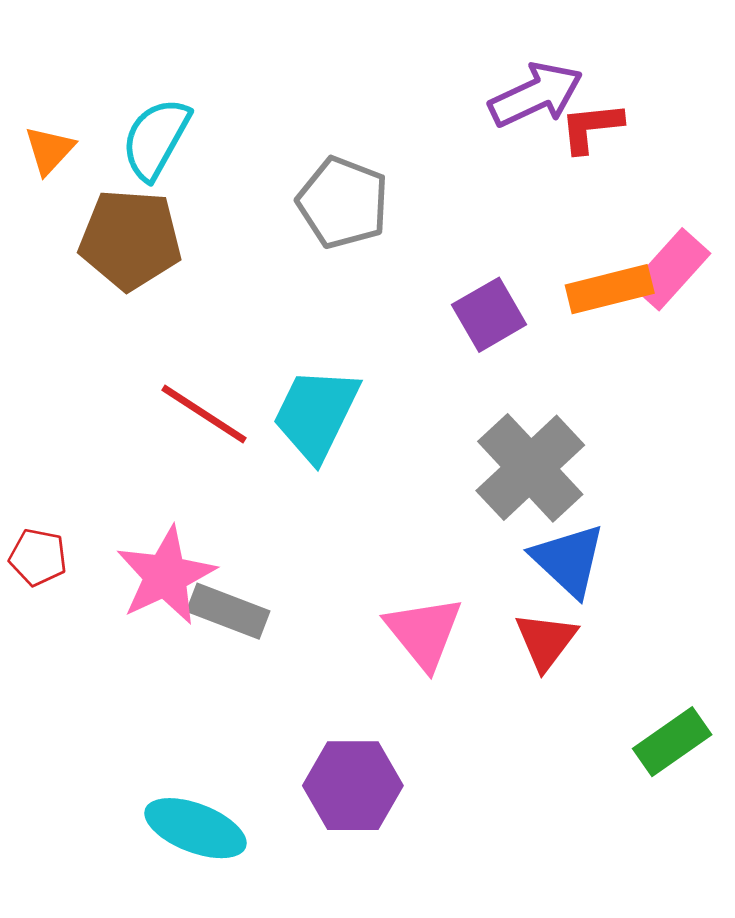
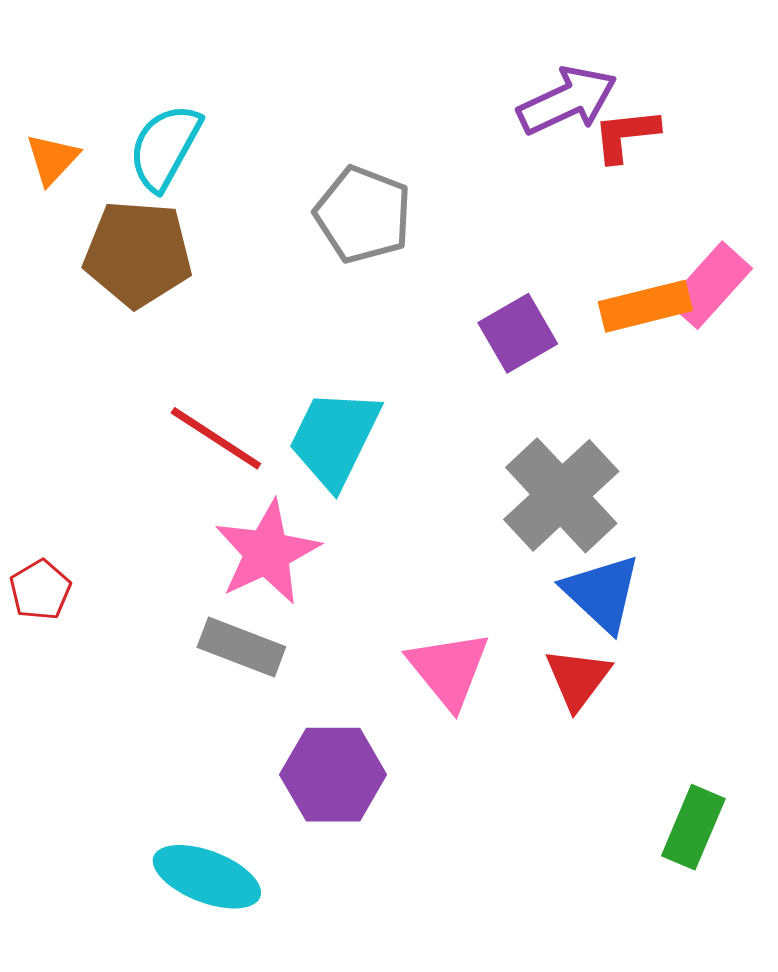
red pentagon: (38, 557) -> (40, 590), turned 30
pink star: (166, 576) -> (267, 552), moved
green rectangle: (672, 742) -> (693, 827), moved, turned -32
purple hexagon: (353, 786) -> (333, 775), moved

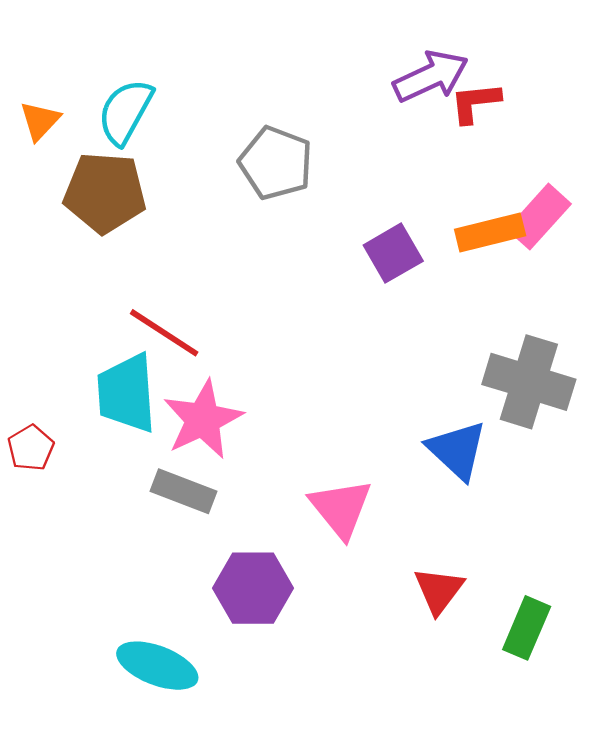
cyan trapezoid: (335, 438) -> (127, 393), moved, turned -30
gray cross: (561, 495) -> (529, 382), moved, turned -30
red triangle: (578, 679) -> (439, 590), moved

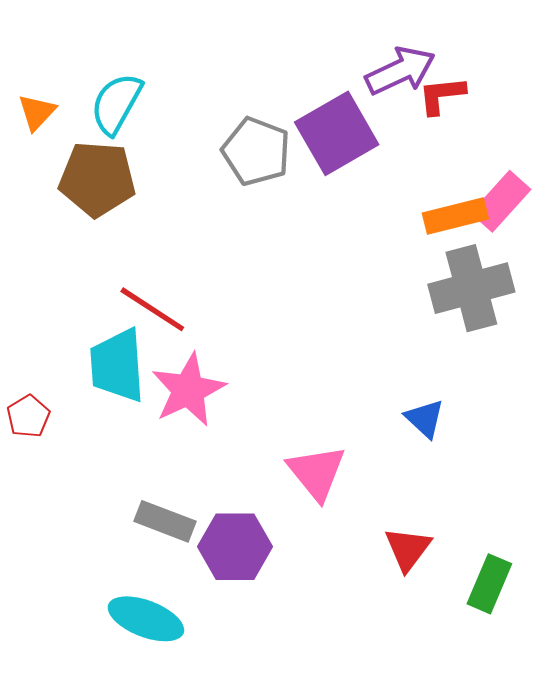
purple square: (393, 253) -> (337, 133), moved, size x1.5
gray cross: (529, 382) -> (471, 288), moved, turned -32
blue triangle: (457, 450) -> (425, 418), size x0.7
gray rectangle: (183, 491) -> (165, 521), moved

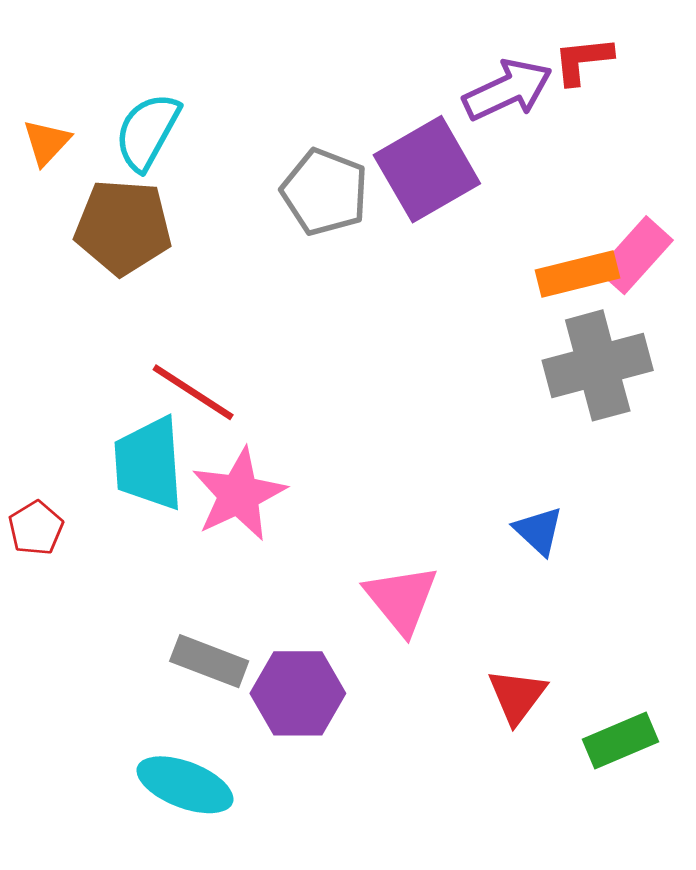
red L-shape: (442, 95) -> (583, 60), moved
green rectangle: (489, 584) -> (620, 740), turned 44

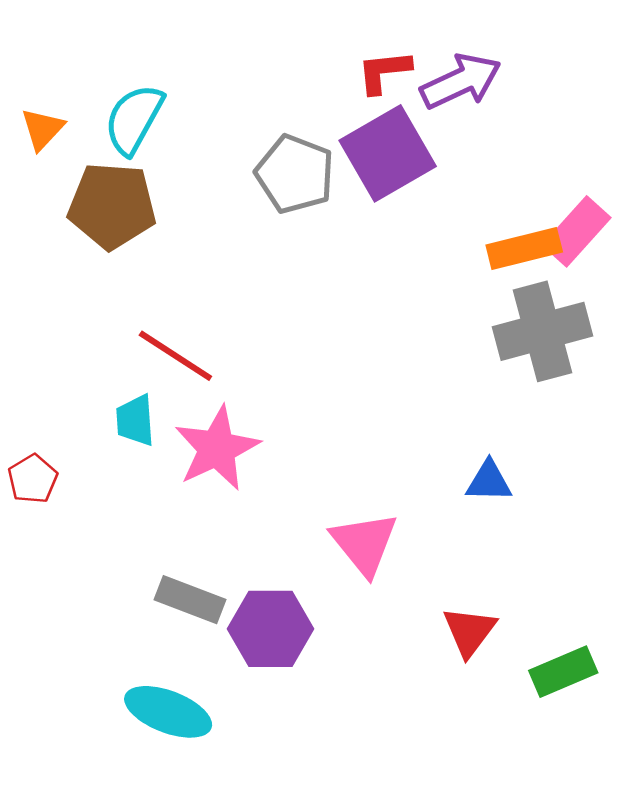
red L-shape: (583, 60) -> (384, 72), moved
cyan trapezoid: (149, 464) -> (135, 420), size x0.6
blue triangle: (539, 531) -> (489, 481), turned -42

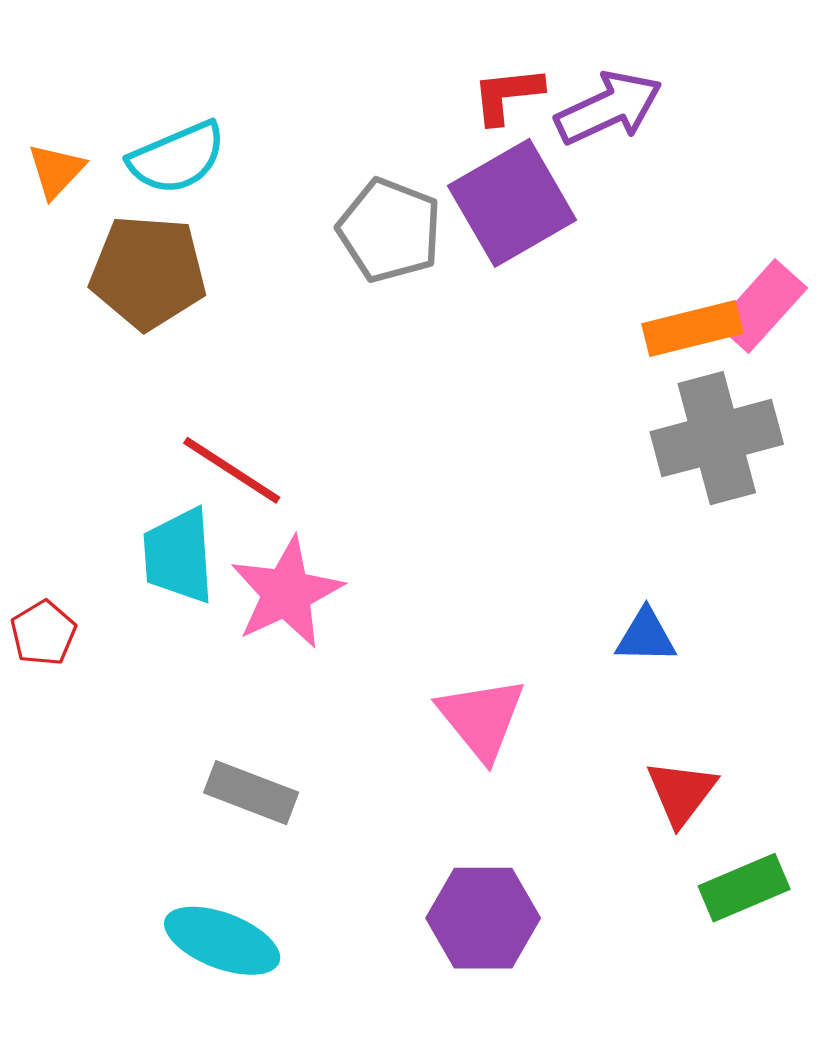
cyan semicircle: (134, 119) -> (177, 158), turned -142
cyan trapezoid: (135, 420) -> (179, 556), size x1.4
purple hexagon: (271, 629) -> (483, 918), moved
red triangle: (469, 631) -> (681, 793), moved

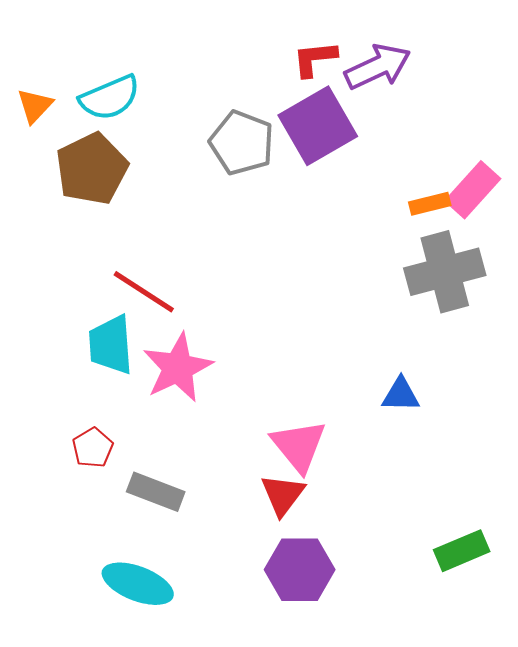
brown pentagon: (148, 272) -> (92, 169), turned -30
orange rectangle: (693, 329) -> (430, 204), size x0.7
red pentagon: (43, 633) -> (93, 448), moved
red triangle: (681, 793) -> (283, 495), moved

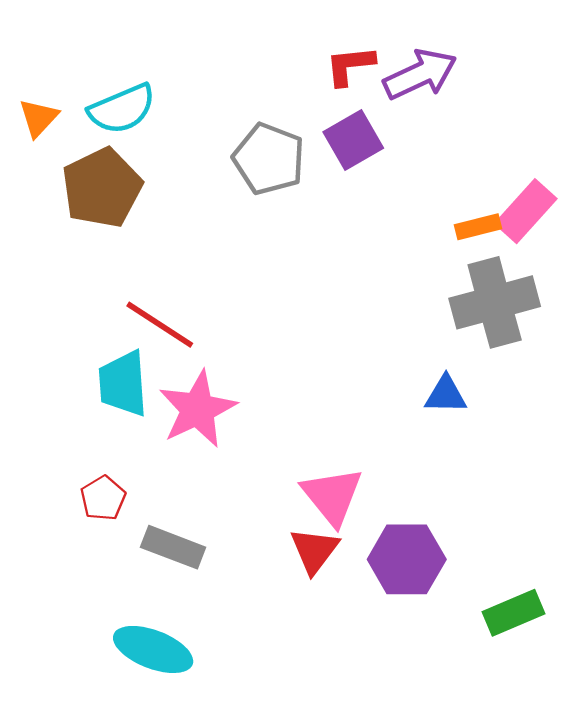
purple square: (318, 126) -> (353, 140), size x0.7
blue triangle: (401, 395) -> (446, 395), moved
purple hexagon: (300, 570) -> (407, 559), moved

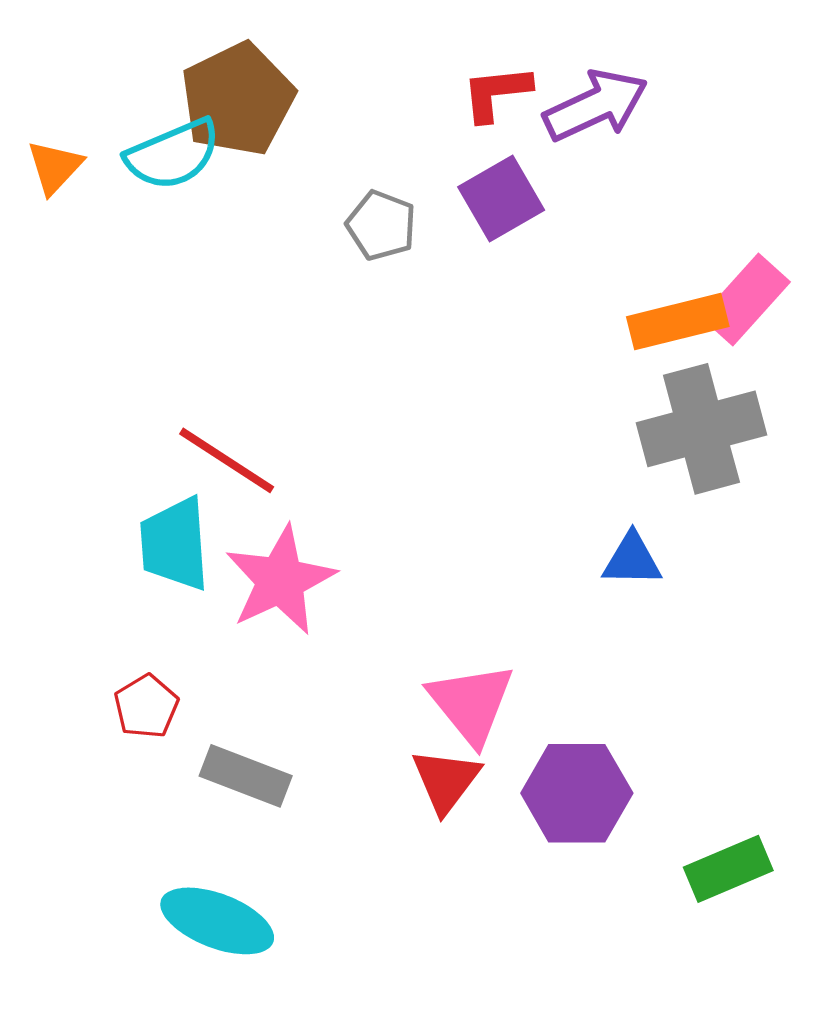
gray pentagon: (269, 159) -> (381, 225), size x0.7
brown pentagon: (102, 188) -> (238, 99), moved
orange rectangle: (478, 227) -> (678, 322), size x1.5

